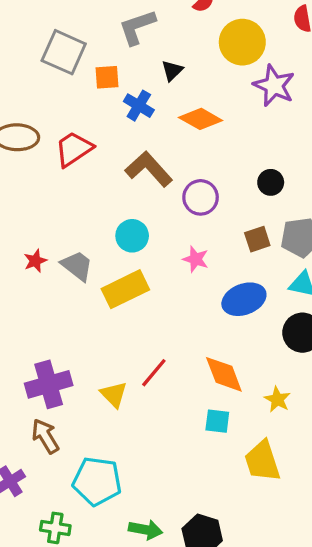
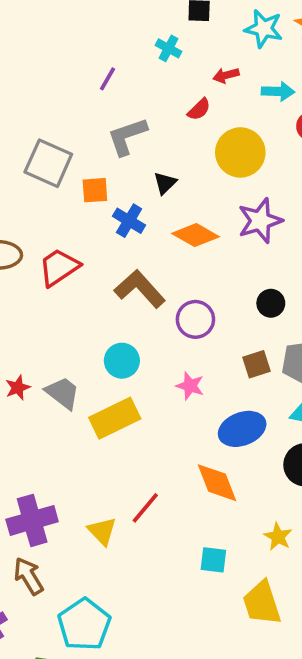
purple star: (274, 86) -> (260, 221), moved, turned 30
orange diamond: (224, 374) -> (217, 483), moved
cyan pentagon: (97, 481) -> (84, 625), turned 30

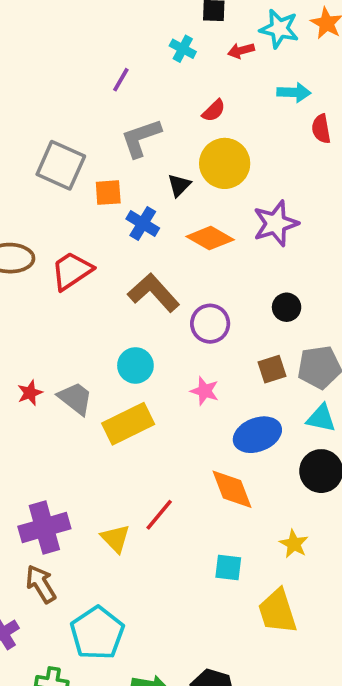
red arrow: (226, 75) -> (241, 51), moved
yellow circle: (240, 152) -> (225, 163), moved

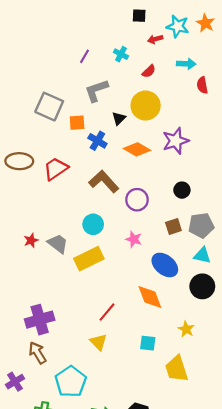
cyan cross: (183, 49) -> (121, 54), moved
red semicircle: (214, 111) -> (149, 71), moved
blue ellipse: (257, 435) -> (165, 265), turned 60
yellow triangle: (115, 538) -> (98, 342), moved

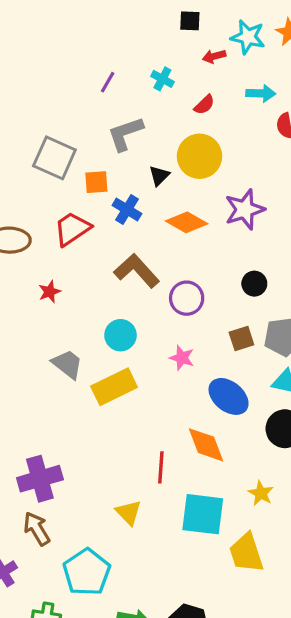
red trapezoid: (56, 169) -> (72, 229), moved
red star: (31, 240) -> (50, 292), moved
red line: (107, 312) -> (161, 467), moved, turned -36
cyan square: (148, 343) -> (203, 514), size x1.8

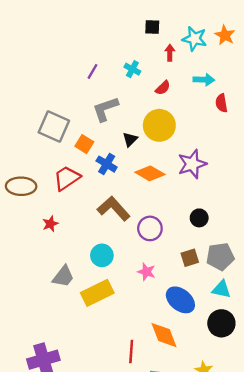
red arrow: (214, 56) -> (170, 53), turned 105
orange square: (96, 182) -> (84, 144), turned 36
gray trapezoid: (67, 364) -> (63, 276), turned 90

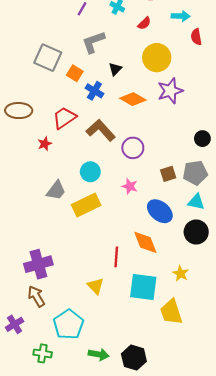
yellow circle: (159, 125) -> (157, 58), moved
red trapezoid: (67, 178) -> (64, 118), moved
black circle: (199, 218) -> (202, 139), moved

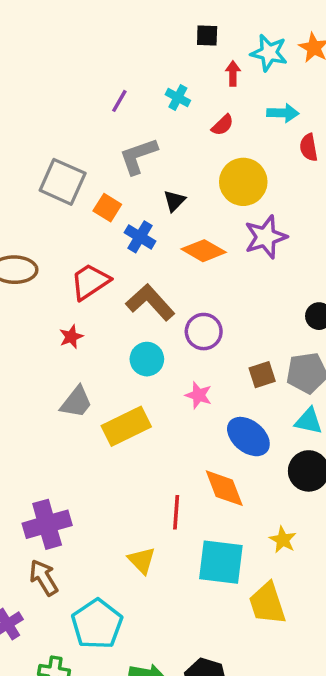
red star: (45, 144) -> (71, 337), moved
cyan circle: (90, 172) -> (147, 359), moved

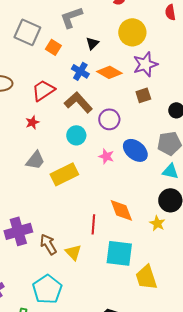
blue cross: (140, 237) -> (80, 71), moved
brown square: (262, 375) -> (143, 95), moved
blue ellipse: (248, 437) -> (135, 150), moved
yellow star: (283, 540) -> (157, 223), moved
brown arrow: (44, 578) -> (48, 244), moved

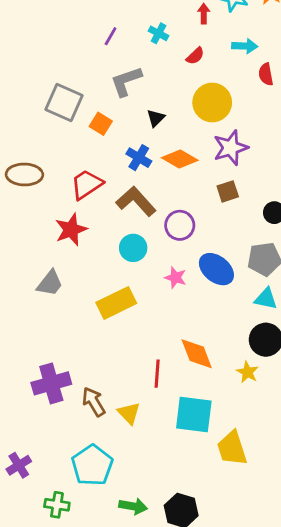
red star: (32, 122) -> (71, 230), size x1.6
gray trapezoid: (35, 160) -> (50, 283), moved

